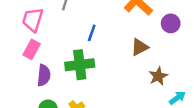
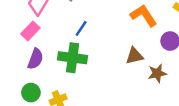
blue line: (92, 33) -> (81, 28), moved
brown star: (158, 76) -> (157, 73), moved

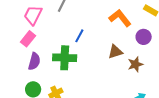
blue line: (81, 28) -> (79, 36), moved

